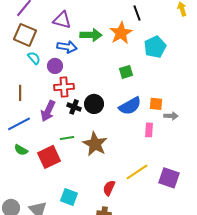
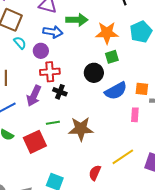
orange star: (121, 33) -> (107, 33), moved, turned 30
black circle: (94, 104) -> (94, 73), moved
brown star: (95, 144) -> (81, 129), turned -30

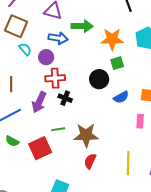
blue semicircle: (116, 91) -> (121, 97), size x0.7
yellow line: (123, 157) -> (128, 163), turned -55
red semicircle: (95, 173) -> (90, 161), moved

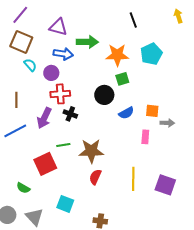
green semicircle: (12, 141) -> (23, 188), moved

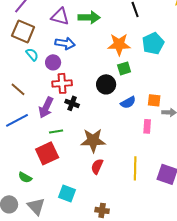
green arrow: (87, 42) -> (89, 17), moved
brown line: (16, 100) -> (18, 89), turned -49
green line: (63, 145) -> (56, 131), moved

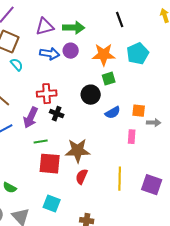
purple triangle: (60, 16) -> (45, 27), turned -30
purple circle: (53, 62) -> (71, 51), moved
red square: (47, 153) -> (50, 164), moved, turned 30

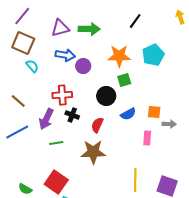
black line: (120, 20) -> (135, 21), turned 56
purple circle: (71, 51) -> (83, 66), moved
red square: (50, 164) -> (56, 182), moved, turned 30
red semicircle: (82, 177) -> (97, 125), moved

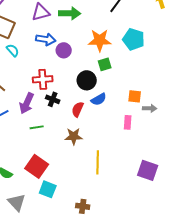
cyan pentagon: (153, 55) -> (134, 39), turned -30
blue semicircle: (128, 114) -> (99, 99), moved
brown star: (93, 152) -> (74, 136), size x0.7
yellow line: (135, 180) -> (98, 162), moved

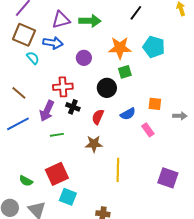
blue arrow: (46, 39) -> (53, 43), moved
blue semicircle: (99, 99) -> (128, 114), moved
gray arrow: (150, 108) -> (180, 116), moved
pink rectangle: (128, 122) -> (148, 130), turned -40
red square: (37, 166) -> (57, 174), turned 30

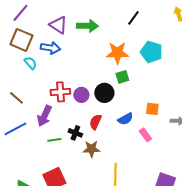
purple triangle: (61, 20) -> (58, 25), turned 48
purple circle: (84, 58) -> (81, 95), moved
black cross: (73, 107) -> (75, 133), moved

